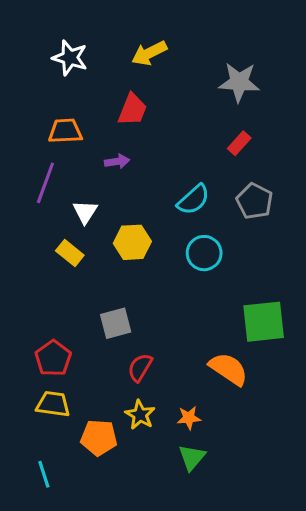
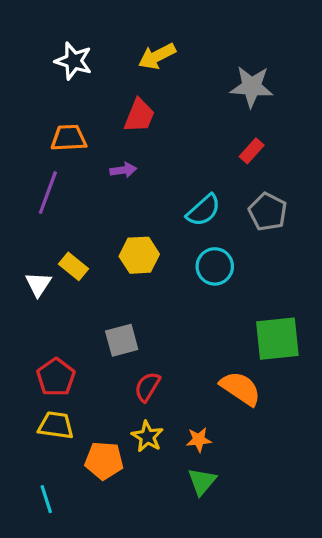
white triangle: (85, 212) -> (38, 284), moved

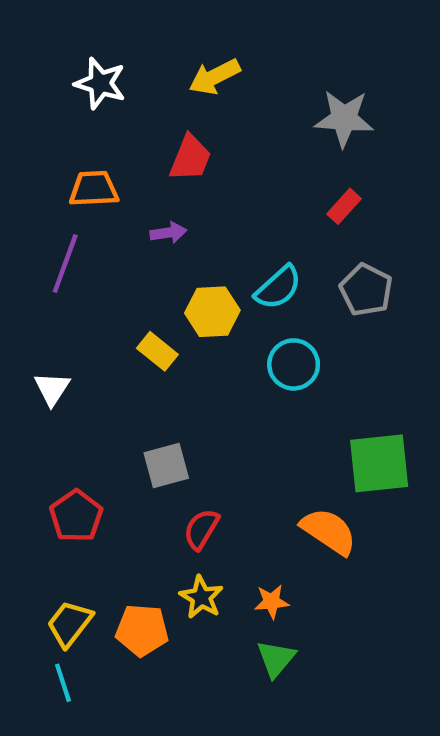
yellow hexagon: (139, 255) -> (212, 312), moved
yellow rectangle: (74, 266) -> (157, 351), moved
yellow trapezoid: (56, 425) -> (70, 624), moved, turned -60

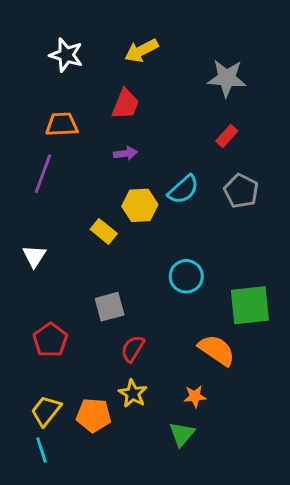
purple arrow: (168, 233) -> (125, 153), moved
cyan circle: (294, 364) -> (186, 276), moved
orange star: (272, 602) -> (195, 396), moved

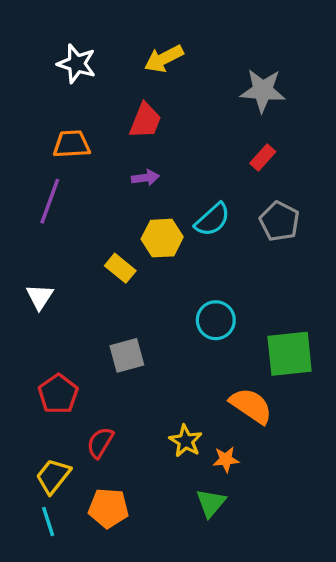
red semicircle: (133, 349) -> (100, 443), moved
yellow star: (133, 394) -> (186, 441), moved
orange pentagon: (94, 415) -> (108, 508), moved

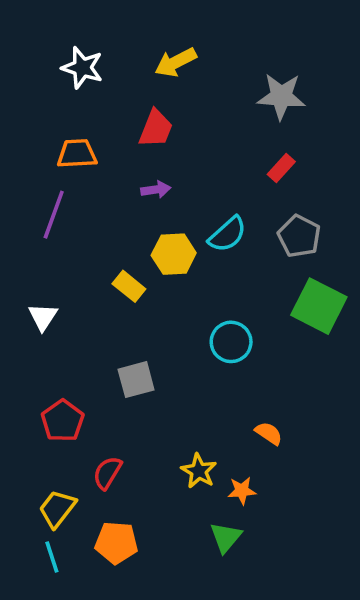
green square: (290, 354) -> (319, 306), moved, turned 33
orange semicircle: (251, 406) -> (269, 433), size x0.6

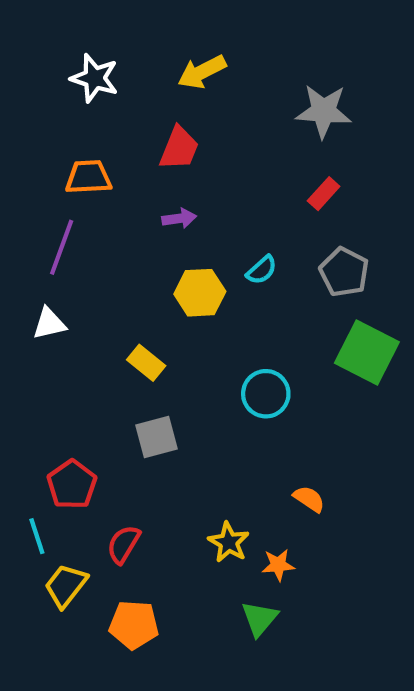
cyan semicircle: (227, 234) -> (262, 270), size x0.7
yellow rectangle: (129, 286) -> (146, 363), moved
white triangle: (43, 317) -> (49, 324), moved, turned 44
cyan line: (52, 557) -> (37, 536), moved

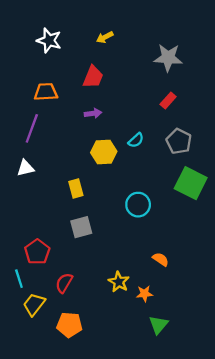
yellow arrow: (202, 72) -> (105, 37), size x0.7
yellow rectangle: (146, 363) -> (76, 188), turned 36
green triangle: (260, 619) -> (158, 325), moved

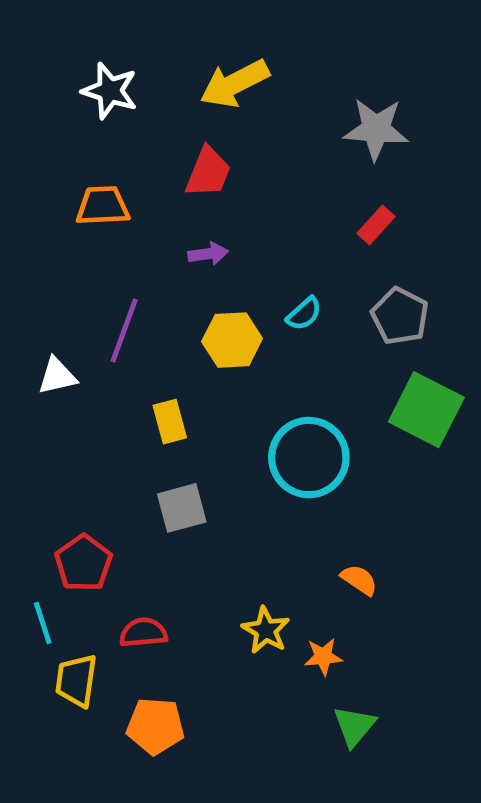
yellow arrow: (105, 37) -> (235, 84), size x1.8
purple line: (32, 128) -> (124, 330), moved
cyan circle: (138, 205) -> (309, 458), size x1.4
red semicircle: (64, 283) -> (143, 633), turned 54
yellow trapezoid: (34, 304) -> (76, 681), turned -30

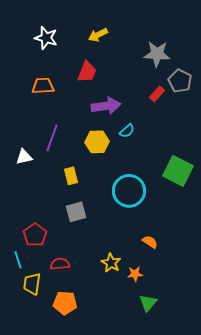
yellow arrow: (235, 84) -> (98, 35), size x0.7
purple arrow: (208, 254) -> (106, 106), moved, size x1.8
gray pentagon: (400, 316) -> (180, 81), moved

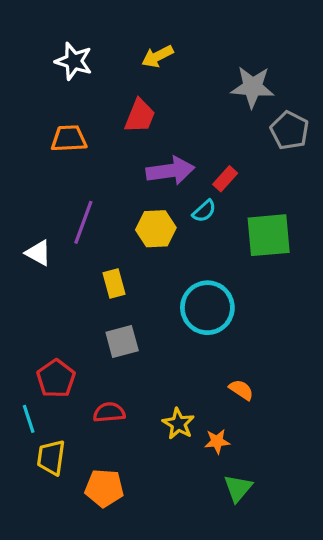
red rectangle: (157, 94) -> (225, 179), moved
white triangle: (24, 157) -> (38, 253), turned 42
green square: (178, 171) -> (269, 235), moved, turned -32
red semicircle: (60, 264) -> (109, 412), moved

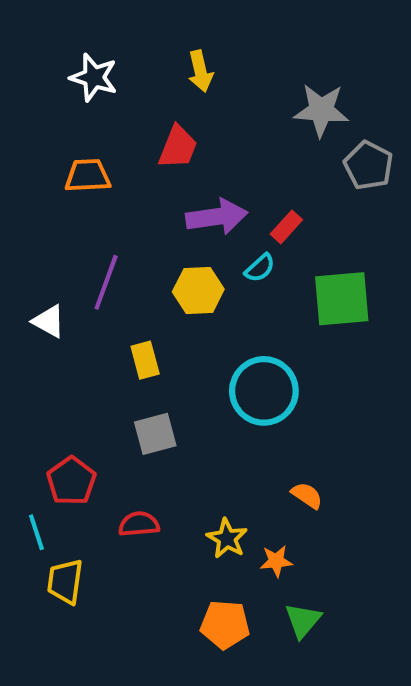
yellow arrow: (157, 56) -> (200, 71), turned -76
orange pentagon: (104, 488) -> (225, 625), moved

